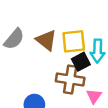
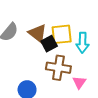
black square: (81, 62) -> (49, 44), moved

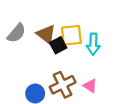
brown cross: (58, 68) -> (63, 85), moved, turned -35
pink triangle: (79, 82) -> (90, 86), turned -32

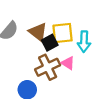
brown cross: (63, 85) -> (48, 67), moved
pink triangle: (90, 86) -> (68, 63), moved

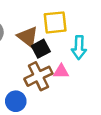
yellow square: (63, 33) -> (55, 22), moved
pink triangle: (68, 63) -> (61, 71), turned -32

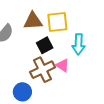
brown triangle: (28, 37) -> (33, 21), moved, turned -42
pink triangle: (61, 71) -> (63, 65), turned 32

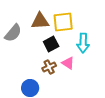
brown cross: (43, 70) -> (49, 67), size x0.6

